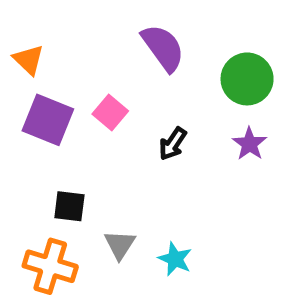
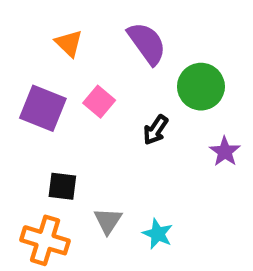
orange triangle: (29, 60) -> (69, 43), moved
green circle: (247, 79) -> (201, 87), moved
purple star: (249, 144) -> (225, 152), moved

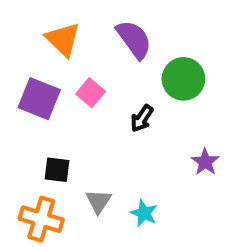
orange triangle: (69, 43) -> (63, 39), size x1.4
purple star: (225, 152) -> (205, 162), moved

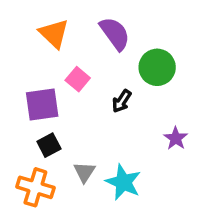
purple square: (39, 99) -> (42, 105), moved, turned -30
black square: (57, 170) -> (49, 145), turned -35
cyan star: (144, 213) -> (123, 182), size x1.5

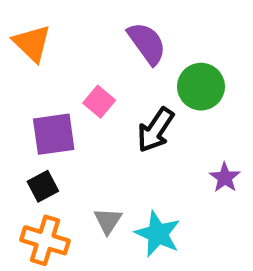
orange triangle: (54, 34) -> (32, 43), moved
black arrow: (122, 101) -> (156, 130), size x1.5
black square: (49, 145) -> (43, 186), moved

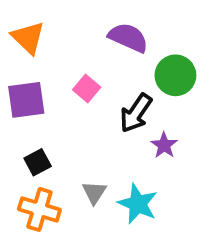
purple semicircle: (147, 43) -> (128, 38), turned -30
purple square: (54, 134) -> (26, 100), moved
purple star: (225, 178) -> (164, 145), moved

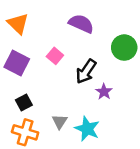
green circle: (175, 75) -> (124, 48), moved
purple square: (26, 100) -> (17, 63), turned 35

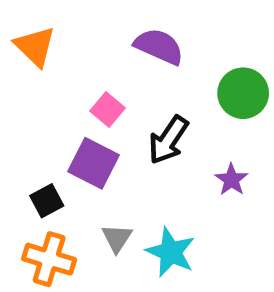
purple square: (17, 63) -> (93, 163), moved
purple star: (104, 92) -> (231, 180), moved

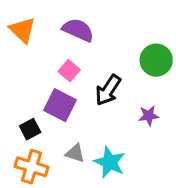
purple semicircle: (159, 46) -> (78, 30), moved
purple star: (231, 180) -> (149, 116), turned 30
gray triangle: (117, 238) -> (75, 153), turned -45

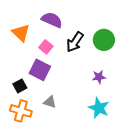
orange triangle: (23, 30) -> (21, 33), moved
black arrow: (108, 90) -> (75, 42), moved
cyan star: (110, 162) -> (99, 108), moved

